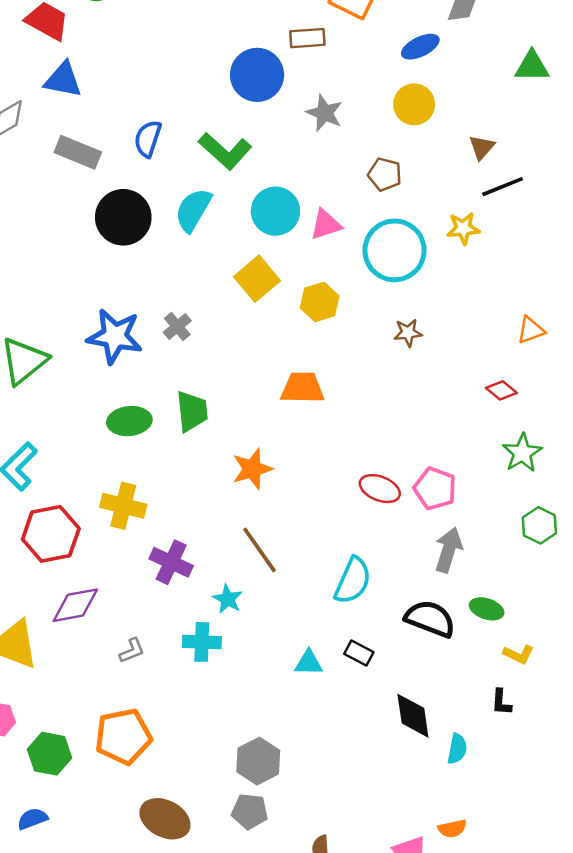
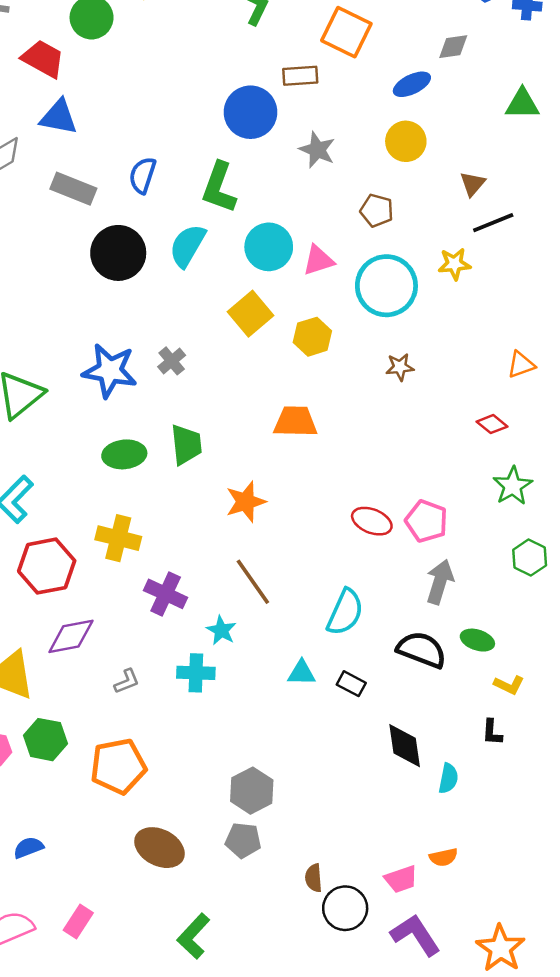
green L-shape: (225, 151) -> (219, 187), turned 68
cyan triangle: (309, 663) -> (301, 673), moved
green hexagon: (50, 754) -> (45, 740), moved

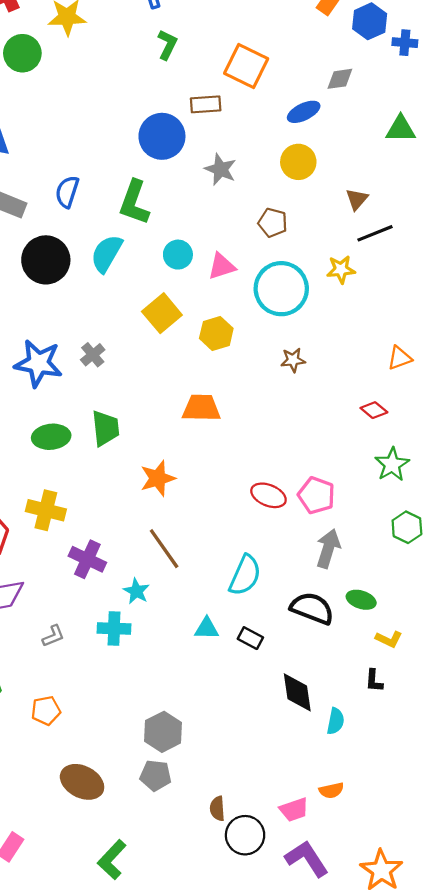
cyan circle: (269, 247) -> (178, 255), size x0.7
orange pentagon: (118, 766) -> (46, 711), size x0.6

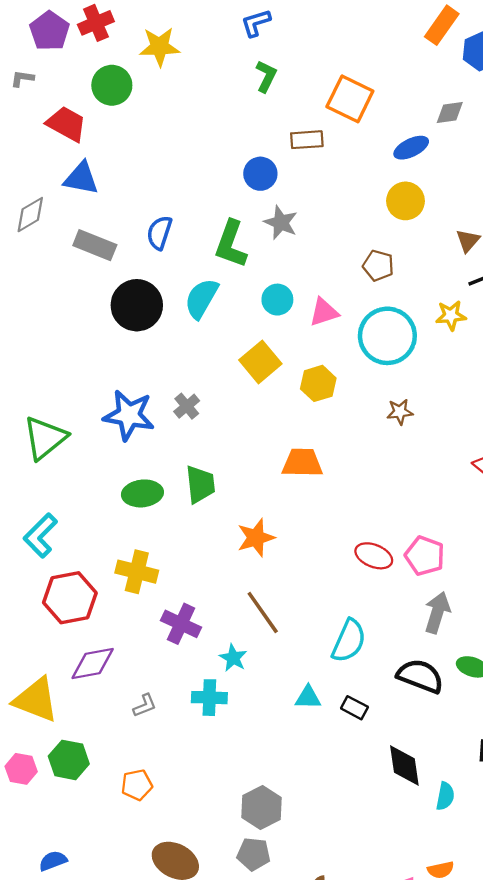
blue circle: (162, 136) -> (260, 174), size x0.7
gray star: (221, 169) -> (281, 222), moved

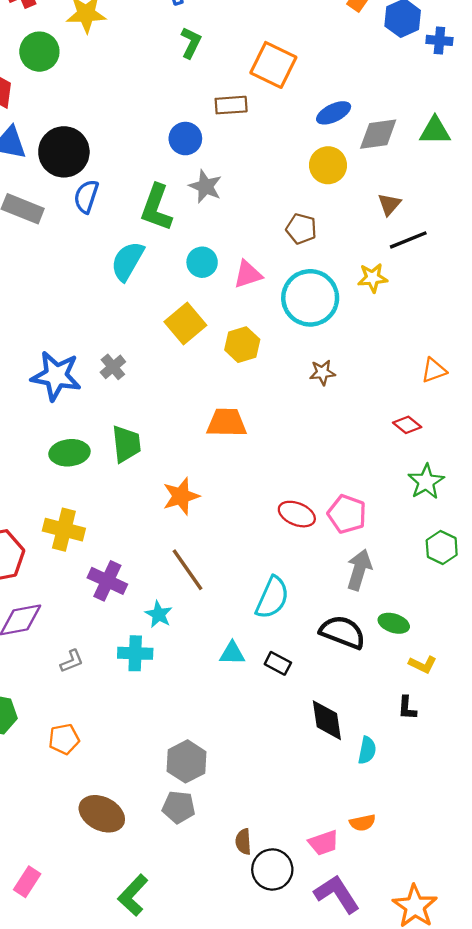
gray diamond: (450, 112) -> (378, 134), moved, size x1.4
black circle: (137, 305) -> (64, 152), moved

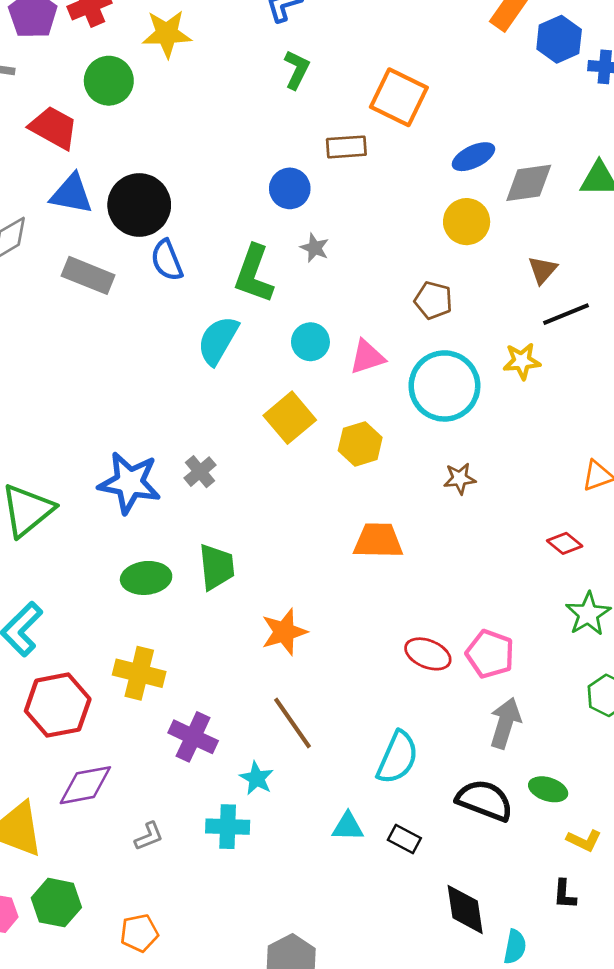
gray star: (205, 186) -> (315, 248), size x0.7
blue semicircle: (86, 196) -> (167, 260), turned -40
orange trapezoid: (227, 423) -> (378, 541), moved

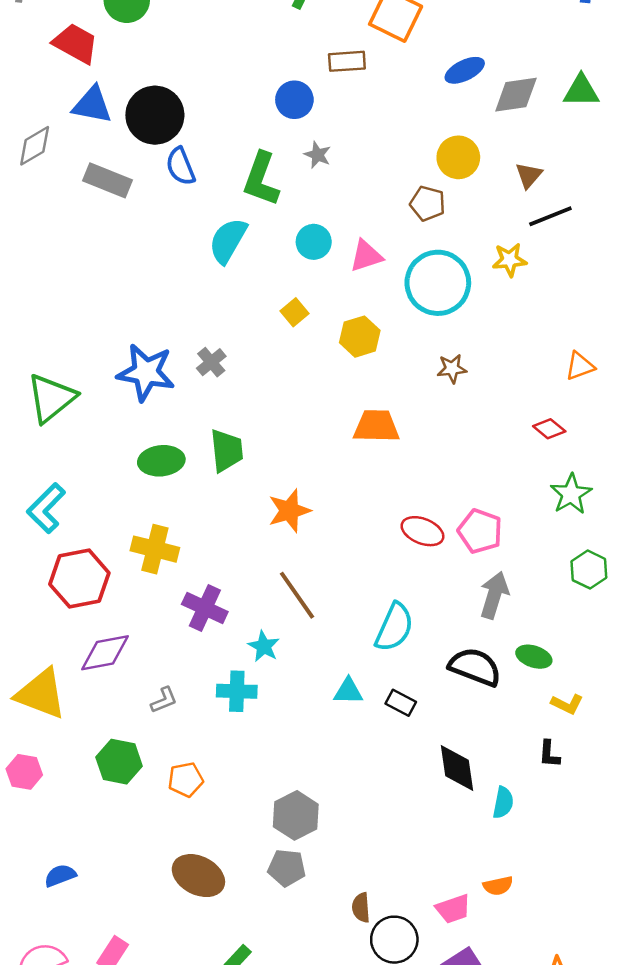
yellow circle: (467, 222) -> (458, 157), moved
yellow square: (290, 418) -> (294, 312), size x0.6
green hexagon: (56, 903) -> (119, 762), moved
orange pentagon: (139, 933) -> (186, 780), moved

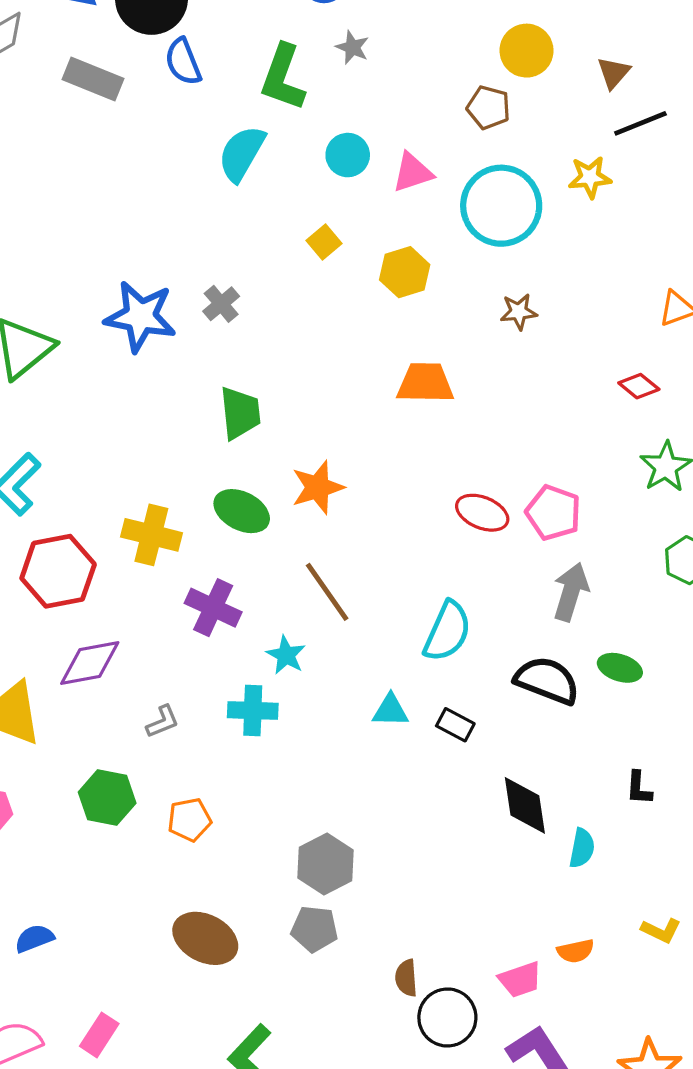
green ellipse: (161, 461) -> (242, 511), moved, turned 33
yellow L-shape: (567, 704) -> (661, 930), moved

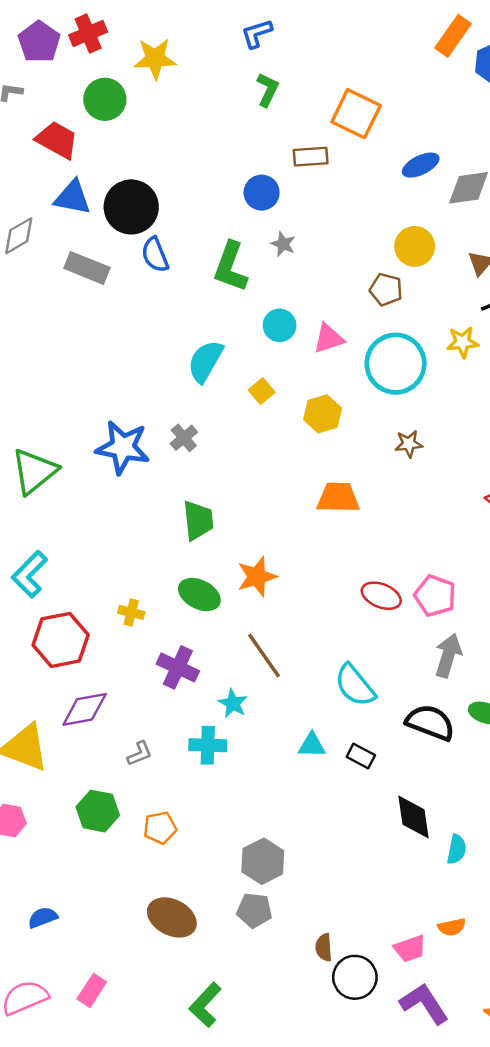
cyan semicircle: (242, 153) -> (205, 361), moved
yellow cross: (151, 535) -> (131, 612), size x0.6
cyan semicircle: (447, 631) -> (355, 685), turned 117

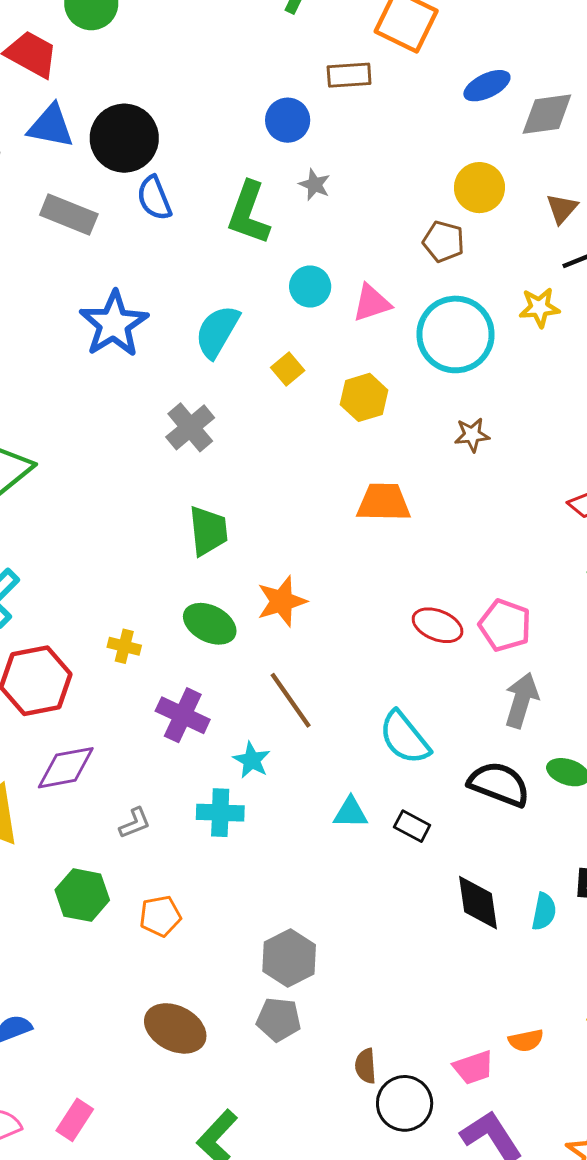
gray cross: (184, 438) -> (190, 427), size x1.4
blue star: (123, 447) -> (114, 324), moved, turned 30
cyan semicircle: (457, 849) -> (544, 912), moved

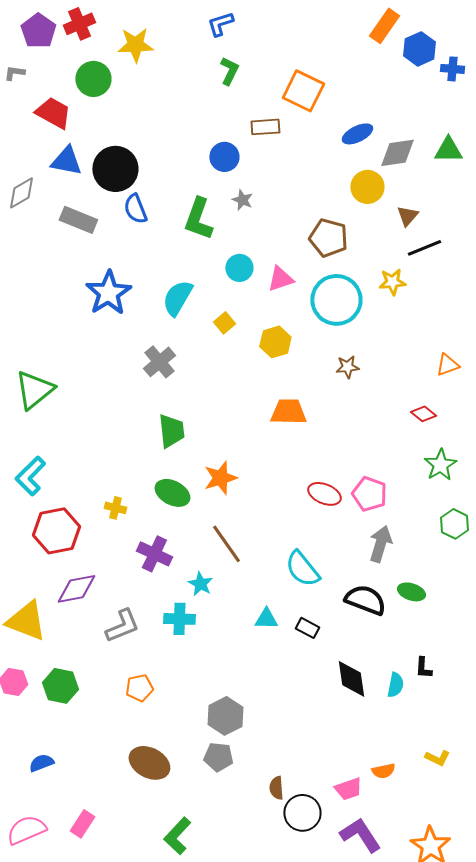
yellow circle: (479, 188) -> (367, 187), moved
brown pentagon: (444, 242) -> (328, 238), size x1.4
gray L-shape: (135, 823) -> (122, 626), size x1.6
green hexagon: (82, 895) -> (60, 686), moved

